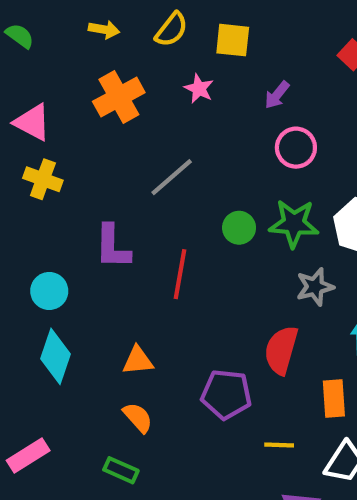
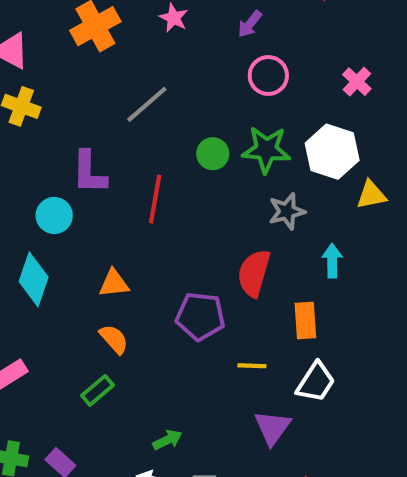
cyan circle: (49, 291) -> (54, 215), moved
green rectangle: (121, 470) -> (97, 390), turned -64

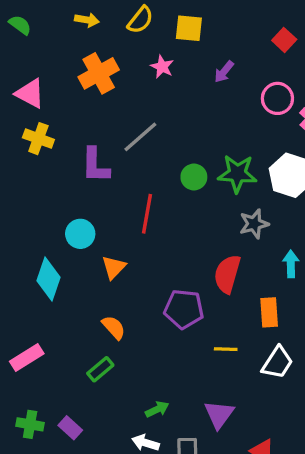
pink circle: (268, 75) -> (277, 98), moved
purple L-shape: (89, 172) -> (95, 165), moved
cyan circle: (54, 215) -> (80, 234), moved
orange triangle: (114, 283) -> (114, 267), moved, turned -40
purple triangle: (272, 428) -> (219, 414), moved

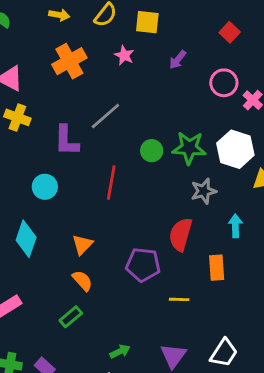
cyan circle: (80, 234) -> (45, 187), moved
orange triangle: (114, 267) -> (82, 245), moved
white trapezoid: (277, 363) -> (224, 353), moved

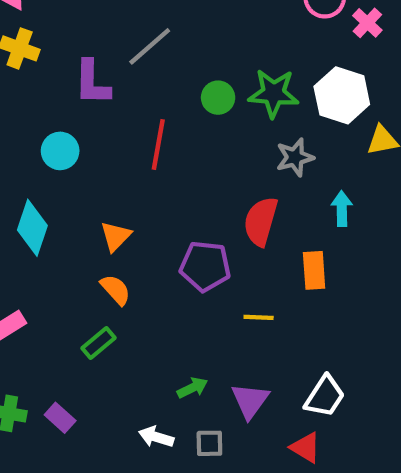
green arrow: (120, 351) -> (192, 388), moved

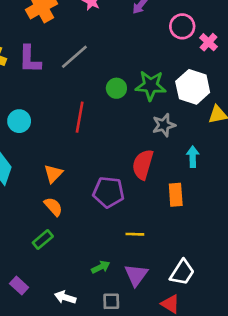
purple L-shape: (92, 83) -> (30, 59), moved
yellow line: (259, 317) -> (135, 234), moved
white arrow: (156, 437) -> (65, 297), moved

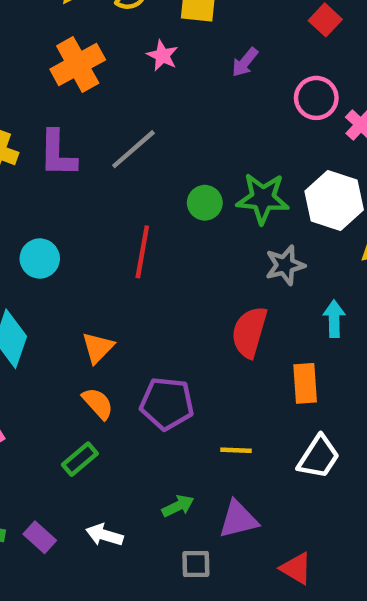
purple pentagon: (109, 192) -> (167, 403), moved
white trapezoid: (182, 272) -> (318, 457), moved
purple triangle: (136, 275) -> (238, 519), turned 40
white arrow: (65, 297) -> (104, 535), moved

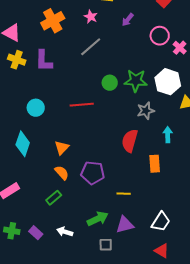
gray line: (133, 149) -> (91, 47), moved
red line: (142, 252) -> (82, 105), turned 75
white trapezoid: (318, 457) -> (161, 222), moved
green arrow: (178, 506) -> (98, 219), size x1.5
red triangle: (296, 568) -> (162, 251), moved

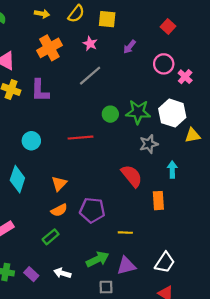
red semicircle: (130, 141) -> (132, 176), turned 125
orange semicircle: (62, 173) -> (59, 210), turned 105

